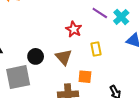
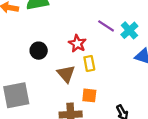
yellow rectangle: (96, 49) -> (89, 63), moved
black circle: (36, 56) -> (39, 51), moved

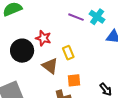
red star: (77, 43) -> (43, 38), moved
black circle: (39, 51) -> (22, 51), size x1.5

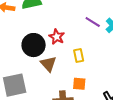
brown triangle: (50, 66) -> (48, 64), moved

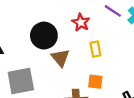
red star: (57, 37) -> (81, 22), moved

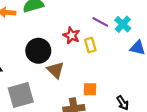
yellow rectangle: (95, 49) -> (90, 45), moved

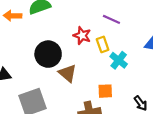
cyan cross: (123, 24) -> (119, 60), moved

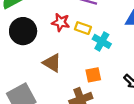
yellow rectangle: (103, 44) -> (83, 28), turned -42
black circle: (48, 54) -> (23, 31), moved

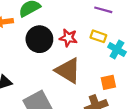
red star: (61, 22) -> (68, 38), moved
brown triangle: (52, 63) -> (68, 71), size x1.4

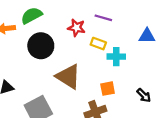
red star: (68, 38) -> (77, 28), moved
cyan cross: (117, 50) -> (116, 57), turned -30

